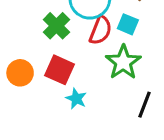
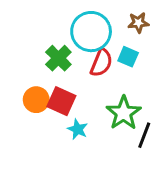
green star: (123, 62) -> (124, 113), moved
orange circle: (20, 73) -> (36, 100), moved

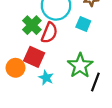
red semicircle: (101, 63) -> (49, 33), moved
orange circle: (36, 100) -> (15, 68), moved

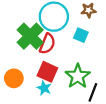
green cross: (32, 25) -> (30, 36), size x1.4
red square: (34, 57) -> (47, 72), moved

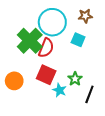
green star: (78, 76) -> (75, 79), size x0.6
cyan star: (44, 88) -> (60, 90), moved

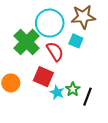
brown star: (85, 16) -> (83, 17), size x1.6
red semicircle: (46, 48) -> (55, 51), moved, turned -54
green star: (75, 79) -> (73, 89), moved

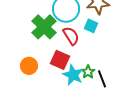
cyan star: (57, 92) -> (73, 75), size x1.5
black line: (87, 97) -> (102, 79), turned -42

